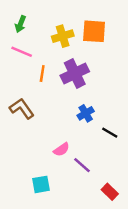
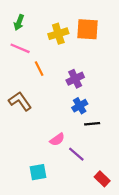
orange line: (42, 74) -> (39, 69), turned -35
purple cross: (75, 74) -> (75, 79), moved, size x0.7
black line: (110, 133) -> (92, 124), moved, turned -35

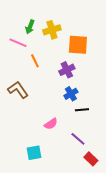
green arrow: (19, 22) -> (30, 27), moved
orange square: (88, 29) -> (78, 45), moved
purple line: (76, 154) -> (78, 139), moved

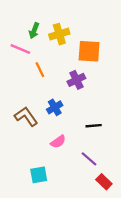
brown L-shape: (18, 90) -> (26, 117), moved
blue cross: (71, 94) -> (55, 107), moved

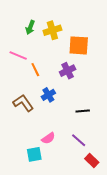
pink line: (20, 49) -> (18, 56), moved
orange line: (40, 70) -> (35, 70), moved
pink semicircle: (58, 142) -> (48, 138), moved

